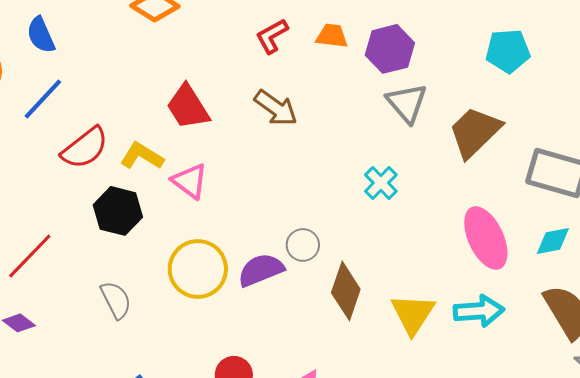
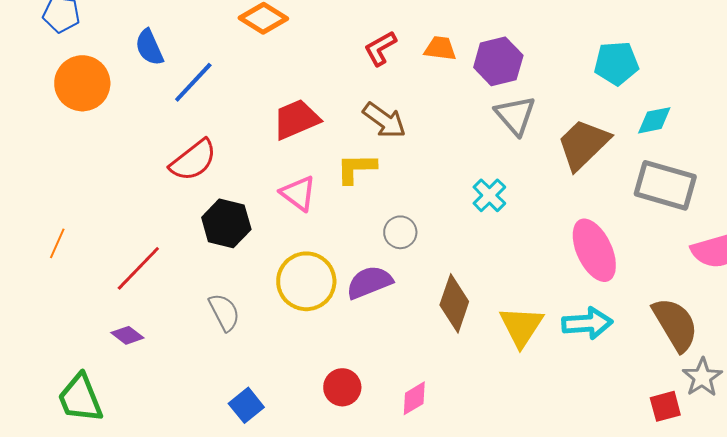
blue line: (43, 99) -> (193, 82), moved
red trapezoid: (188, 107) -> (296, 119), turned 99
yellow L-shape: (142, 156) -> (356, 168), moved, turned -33
cyan diamond: (553, 241) -> (654, 120), moved
gray circle: (303, 245) -> (400, 232), moved

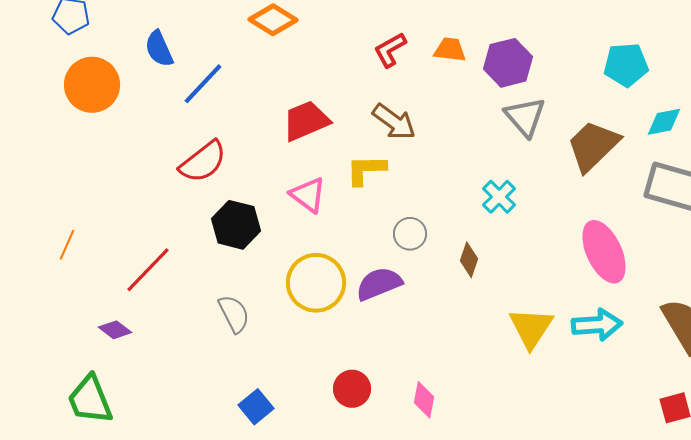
brown diamond: (454, 303) -> (469, 260), moved, size x0.6
purple diamond: (127, 335) -> (115, 330), moved
pink diamond: (414, 398) -> (424, 400), turned -48

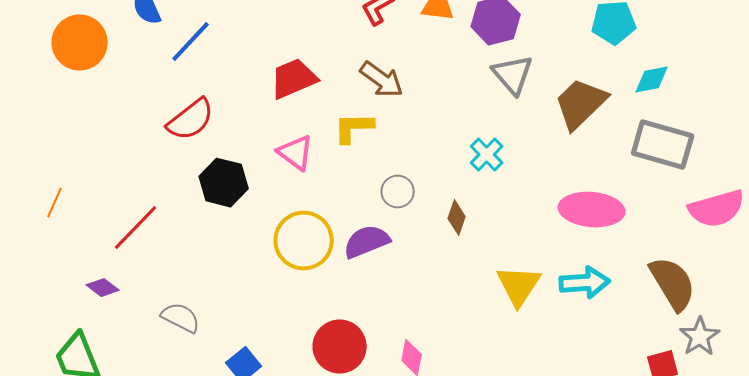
pink ellipse: (604, 252) -> (592, 210), turned -60
gray semicircle: (234, 314) -> (181, 318), moved, turned -36
red circle: (352, 389) -> (340, 347), size x1.4

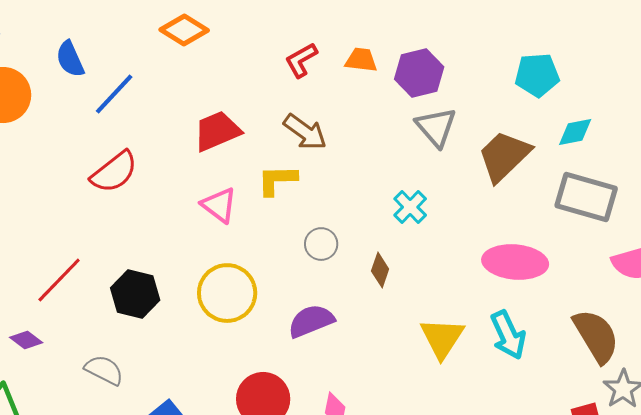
black hexagon: (224, 183) -> (135, 294), moved
purple semicircle: (367, 242) -> (311, 321), moved
cyan arrow: (585, 283) -> (508, 335), turned 69

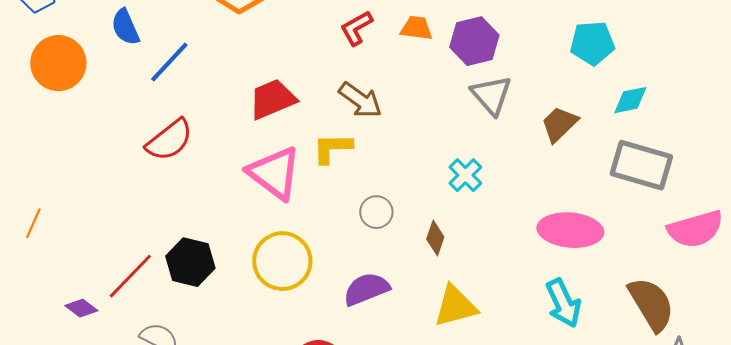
brown trapezoid: (504, 156) -> (559, 124), size x0.7
pink triangle: (219, 205) -> (274, 173), size x1.5
red line: (59, 280) -> (130, 276), moved
yellow triangle: (442, 338) -> (455, 306), moved, turned 42

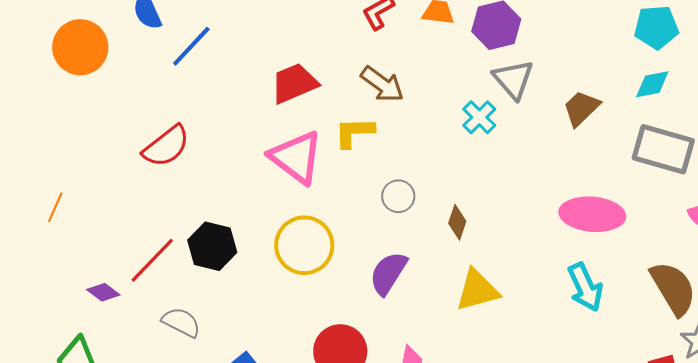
cyan pentagon: (592, 43) -> (656, 27), moved
red semicircle: (169, 140) -> (166, 146), moved
cyan cross: (465, 175) -> (479, 117), moved
purple semicircle: (366, 289) -> (388, 273), turned -36

